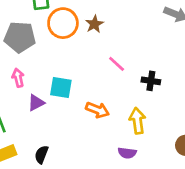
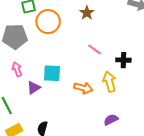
brown star: (94, 24) -> (87, 13), moved
yellow arrow: (137, 121) -> (109, 82), moved
purple semicircle: (127, 153) -> (111, 120), turned 152

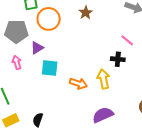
pink line: (95, 49) -> (127, 40), moved
purple triangle: (34, 88) -> (37, 48), moved
purple semicircle: (111, 120) -> (103, 115), size x1.5

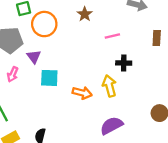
pink line: (127, 40) -> (112, 36), moved, turned -48
purple triangle: (37, 48) -> (34, 57), turned -32
pink arrow: (17, 62) -> (13, 74), turned -136

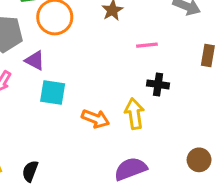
purple triangle: (34, 57) -> (35, 60), turned -32

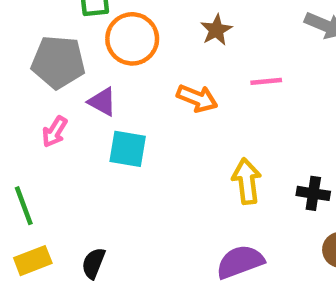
black cross: (158, 84) -> (313, 193), moved
orange arrow: (95, 119) -> (197, 98), moved

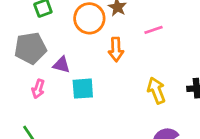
orange circle: (132, 39) -> (89, 18), moved
orange arrow: (197, 98) -> (116, 49), turned 80

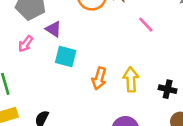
pink line: (154, 30) -> (146, 25), turned 48
orange arrow: (116, 49) -> (99, 78), moved

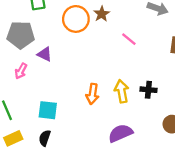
cyan square: (66, 57) -> (48, 110), moved
black cross: (168, 89) -> (148, 90), moved

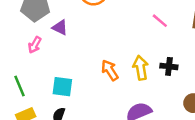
pink line: (129, 39) -> (160, 21), moved
orange arrow: (92, 94) -> (110, 70), turned 138

